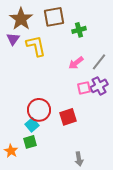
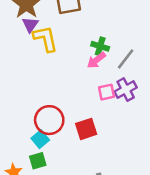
green cross: (79, 30) -> (100, 46), moved, turned 32
purple triangle: (13, 39) -> (30, 25), moved

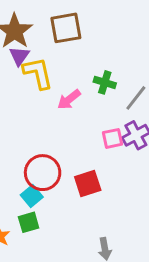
pink arrow: (96, 60) -> (69, 100), moved

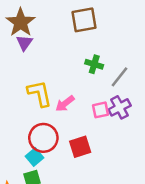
brown square: (66, 28) -> (84, 20), moved
yellow L-shape: (38, 73) -> (40, 93), moved
pink arrow: (69, 100) -> (65, 104), moved

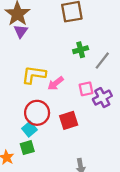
green cross: (94, 64) -> (81, 50), turned -32
yellow L-shape: (40, 93) -> (34, 75), turned -70
purple cross: (120, 107) -> (102, 98), moved

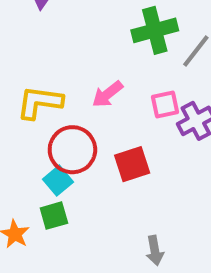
green cross: (81, 50) -> (155, 30), size x1.5
yellow L-shape: (34, 75) -> (40, 102), moved

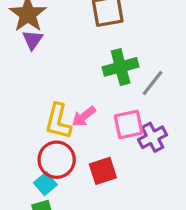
yellow L-shape: (40, 102) -> (58, 121), moved, turned -84
pink square: (165, 104) -> (129, 125), size x1.4

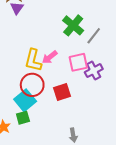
green cross: (121, 67) -> (73, 25), turned -35
cyan square: (45, 184) -> (25, 100), size x1.5

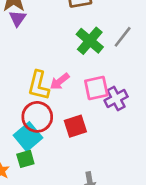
gray line: (94, 36) -> (123, 37), moved

